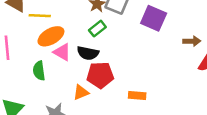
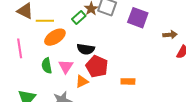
green rectangle: (97, 29) -> (79, 18), moved
pink triangle: (62, 52) -> (66, 66), moved, turned 35
red pentagon: (100, 75) -> (97, 66), turned 30

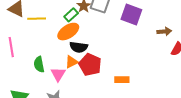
orange ellipse: (55, 37) -> (68, 32), moved
pink triangle: (66, 66) -> (58, 74), moved
orange triangle: (82, 81) -> (72, 62), moved

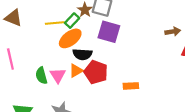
purple square: (131, 15) -> (109, 32), moved
yellow line: (37, 19) -> (55, 23), moved
pink triangle: (58, 74) -> (58, 75), moved

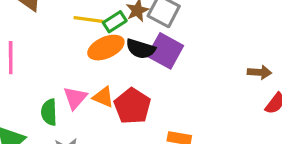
black semicircle: (82, 54) -> (141, 49), moved
orange triangle: (76, 71) -> (103, 97), turned 40
green semicircle: (41, 76) -> (49, 112), moved

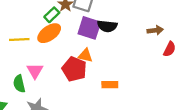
yellow line: (88, 20) -> (19, 40), moved
black semicircle: (141, 49) -> (107, 26), moved
orange triangle: (103, 97) -> (85, 55), moved

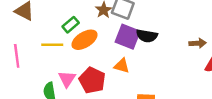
green rectangle: (52, 15) -> (71, 25), moved
red pentagon: (74, 69) -> (92, 80), moved

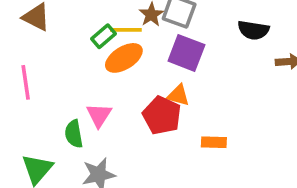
black semicircle: (147, 36) -> (253, 30), moved
yellow line: (52, 45) -> (126, 30), moved
red pentagon: (92, 80) -> (162, 115), moved

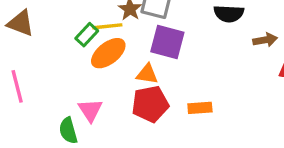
orange triangle: (178, 95) -> (147, 74), moved
red pentagon: (162, 115) -> (150, 104), turned -30
orange rectangle: (214, 142) -> (200, 108), moved

